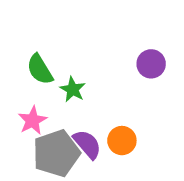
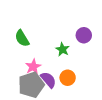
green star: (73, 89) -> (63, 49), moved
pink star: (32, 120) -> (33, 67), moved

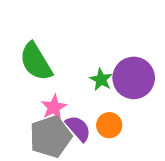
purple circle: (84, 35) -> (134, 78), moved, size x1.6
green semicircle: (22, 38) -> (36, 62), size x1.4

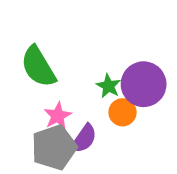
orange circle: (109, 125) -> (123, 112), moved
purple semicircle: (78, 128) -> (84, 139), turned 76

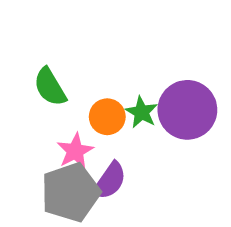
green semicircle: (38, 67) -> (50, 87), size x0.7
orange circle: (123, 112) -> (107, 117), moved

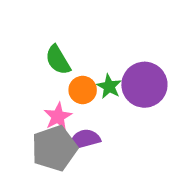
green semicircle: (50, 87) -> (58, 60), moved
purple semicircle: (110, 181) -> (84, 139), turned -140

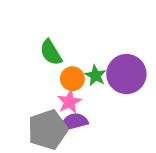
pink star: (58, 116) -> (69, 102), moved

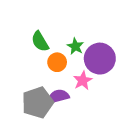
green star: (96, 76) -> (75, 46), moved
pink star: (69, 102) -> (83, 81), moved

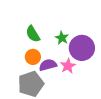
orange circle: (57, 62) -> (33, 57), moved
purple semicircle: (58, 96) -> (48, 65), moved

